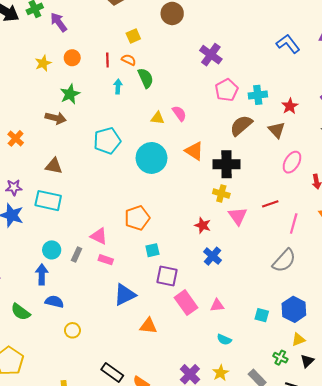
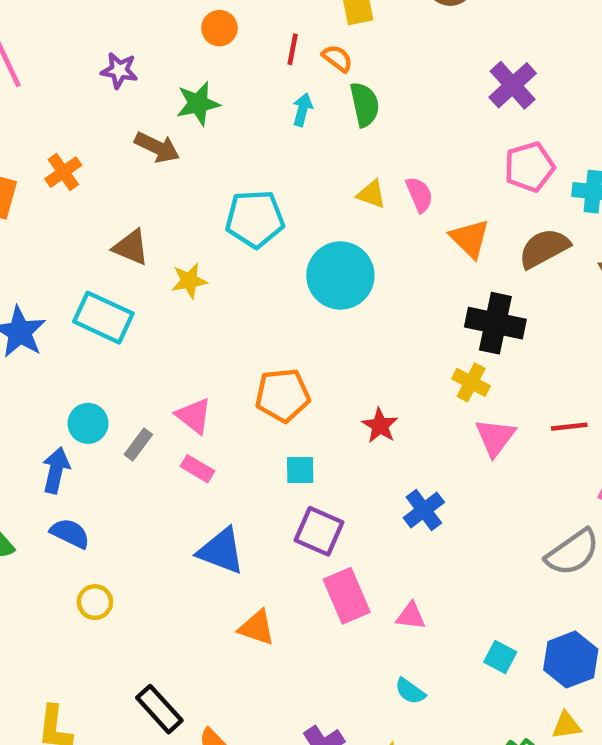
yellow star: (43, 63) -> (189, 281), moved
orange triangle: (194, 151) -> (470, 238), moved
purple star: (14, 187) -> (119, 70), moved
red star: (203, 225) -> (380, 426), moved
blue triangle: (125, 295) -> (221, 551), turned 35

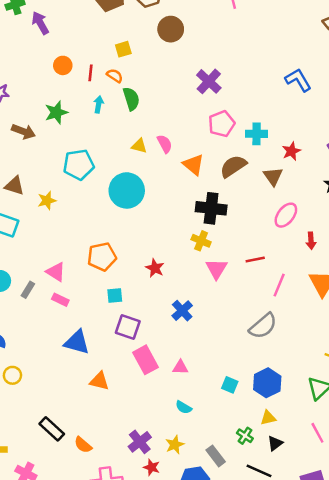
orange circle: (219, 28) -> (63, 65), moved
green star: (198, 104) -> (56, 112), moved

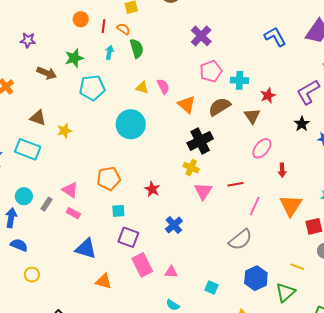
cyan pentagon: (79, 165) -> (92, 88), moved
black cross: (211, 208) -> (200, 141), turned -35
blue hexagon: (267, 383) -> (256, 278), moved

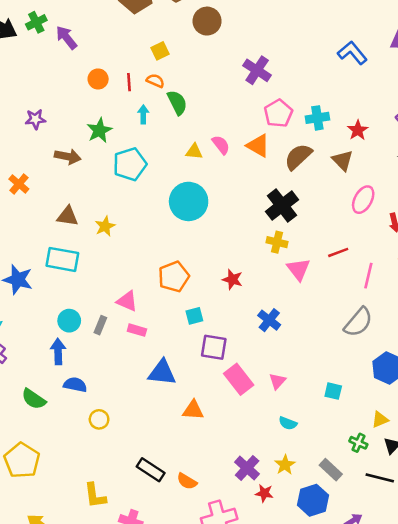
orange triangle: (187, 104) -> (258, 146), moved
pink triangle: (171, 272) -> (277, 381), turned -40

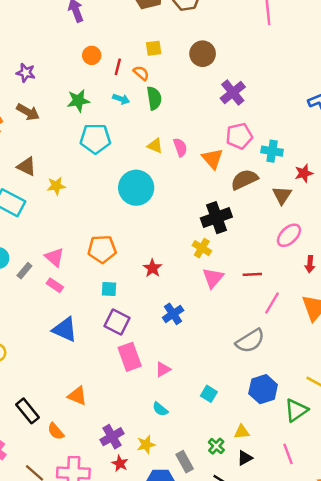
brown circle: (207, 21) -> (203, 54), moved
cyan arrow: (143, 114) -> (121, 99), turned 91
brown arrow: (68, 157) -> (28, 112), moved
orange triangle: (193, 410) -> (77, 396), moved

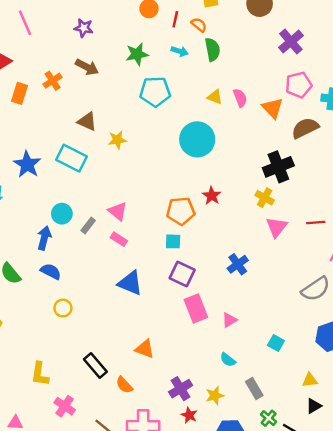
orange pentagon: (102, 249) -> (181, 211), moved
red star: (152, 268) -> (212, 196), moved
green cross: (216, 446) -> (269, 418), moved
gray rectangle: (185, 462) -> (254, 389), moved

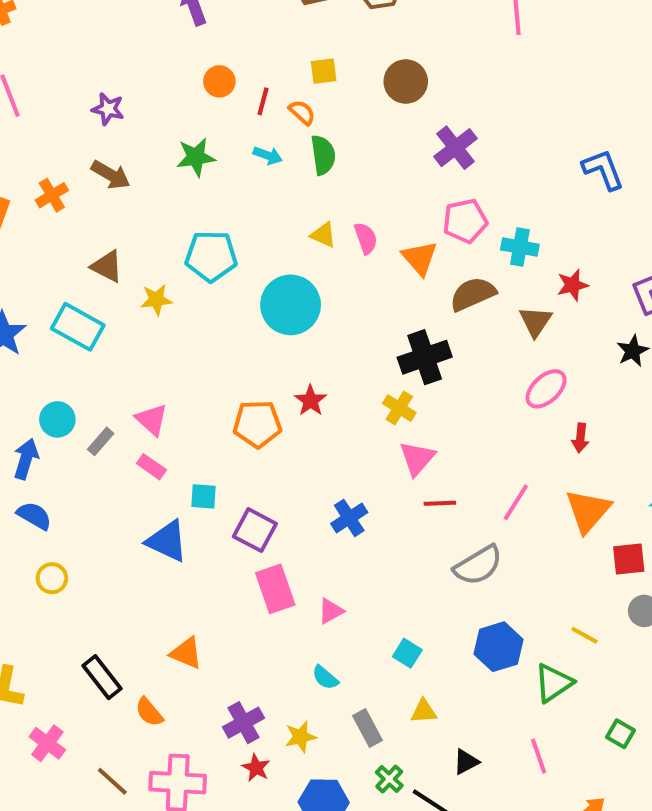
cyan pentagon: (155, 92) -> (211, 256), moved
red line: (316, 222) -> (440, 503), moved
cyan square: (173, 241) -> (204, 496), moved
yellow triangle: (310, 380) -> (424, 711), moved

